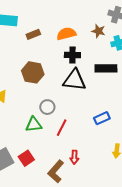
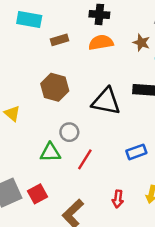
black cross: (72, 55) -> (99, 14), moved
red arrow: (74, 157) -> (118, 199), moved

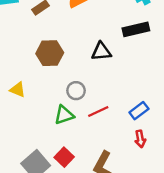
black triangle: (106, 101) -> (101, 52), size x0.7
blue rectangle: (136, 152) -> (139, 111), moved
red line: (85, 159) -> (98, 112), turned 50

